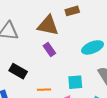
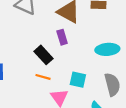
black rectangle: (18, 71) -> (44, 55), moved

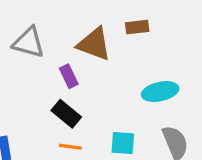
purple rectangle: (62, 37) -> (69, 76), moved

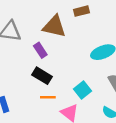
cyan square: (123, 143) -> (83, 90), turned -35

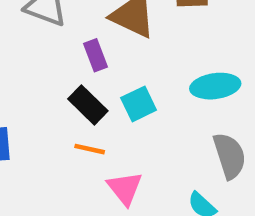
cyan square: (83, 90) -> (139, 104), moved

